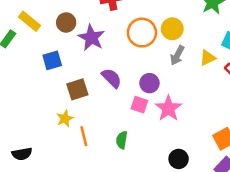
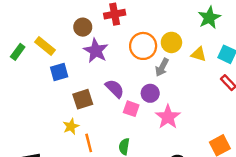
yellow rectangle: (29, 21) -> (45, 46), moved
brown circle: (66, 22) -> (83, 27), moved
gray arrow: (177, 55) -> (162, 67), moved
yellow triangle: (208, 58) -> (199, 54), moved, turned 42
pink square: (139, 105) -> (131, 109), moved

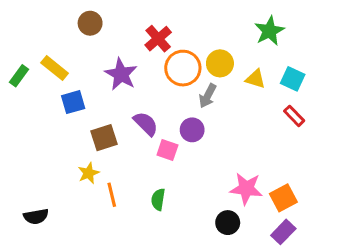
red cross: (115, 14) -> (158, 39), moved, turned -30
brown circle: (83, 27) -> (90, 23), moved
pink star: (168, 117) -> (246, 189), moved, turned -30

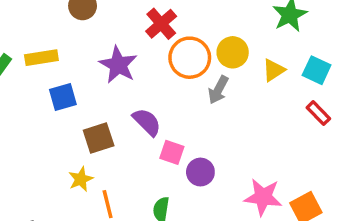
yellow rectangle: (55, 68) -> (41, 58), turned -48
yellow triangle: (256, 79) -> (274, 70), turned -50
purple circle: (192, 130) -> (200, 172), moved

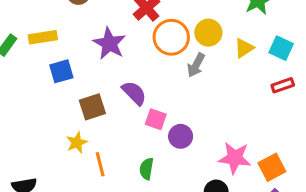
red rectangle: (318, 113) -> (283, 85), turned -65

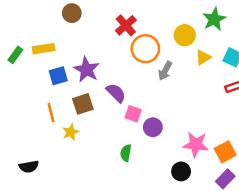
yellow circle: (208, 33) -> (185, 35), moved
purple star: (109, 43) -> (87, 70), moved
orange line: (100, 164) -> (51, 113), moved

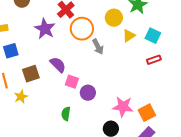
purple star: (87, 70) -> (45, 29), moved
gray arrow: (165, 71) -> (98, 47), turned -56

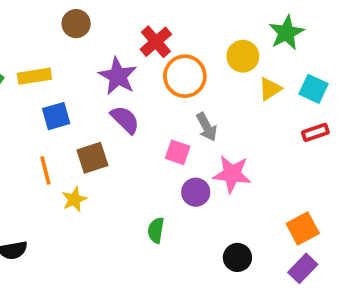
gray arrow: (98, 47) -> (207, 127), moved
purple semicircle: (58, 65) -> (125, 120), moved
pink square: (72, 82) -> (178, 152), moved
pink star: (123, 107) -> (232, 174), moved

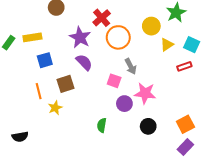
red rectangle: (315, 132) -> (184, 66), moved
black circle: (237, 257) -> (148, 126), moved

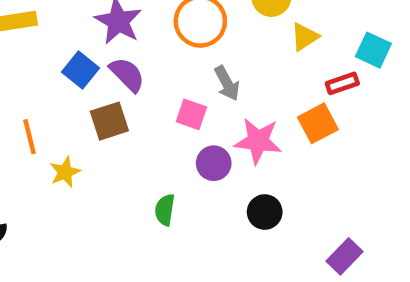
cyan square: (192, 45) -> (373, 50), moved
blue square: (45, 60) -> (81, 70), moved, turned -35
brown square: (65, 84) -> (109, 121), moved
orange square: (185, 124) -> (318, 123), moved

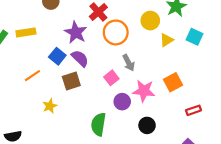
cyan square: (373, 50) -> (195, 37), moved
red rectangle: (342, 83) -> (193, 110), moved
pink square: (191, 114) -> (111, 78), turned 32
orange line: (30, 137) -> (32, 76), moved, turned 70
green semicircle: (165, 210) -> (98, 124), size x1.5

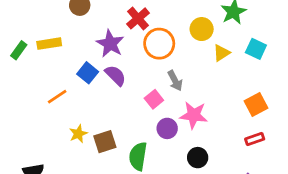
brown square: (71, 81) -> (105, 142), moved
orange square: (173, 82) -> (256, 105), moved

